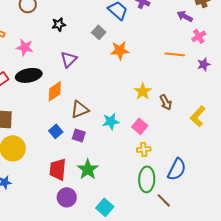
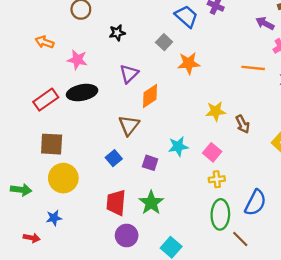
orange diamond: (55, 91) -> (150, 96), moved
yellow star: (143, 91) -> (216, 111), turned 30
brown triangle: (80, 109) -> (129, 125), moved, turned -30
purple square: (79, 135) -> (150, 163), moved

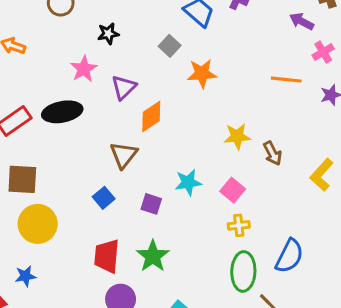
pink star: (77, 60) -> (84, 69), moved, turned 30

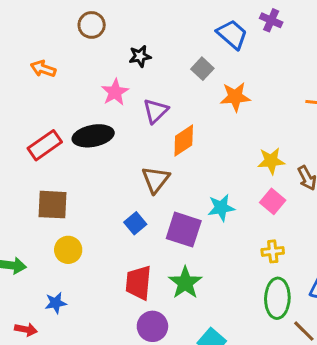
pink square: (233, 190) -> (273, 201), moved
purple square: (151, 204) -> (184, 230), size x1.6
yellow circle: (38, 224) -> (68, 250), size x0.7

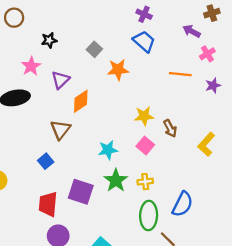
blue trapezoid: (232, 34) -> (144, 41), moved
purple square: (184, 230) -> (81, 192), moved
green star: (185, 283) -> (116, 180), moved

